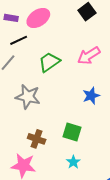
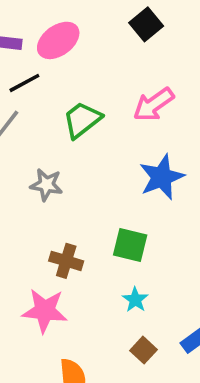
blue star: (91, 96) -> (162, 177), size x1.4
gray star: (28, 97) -> (46, 185), size x0.7

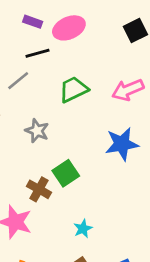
green square: (130, 245) -> (66, 173), moved, turned 30

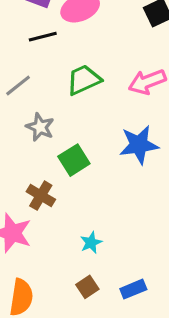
gray line: (18, 81) -> (18, 85), moved
green square: (66, 173) -> (74, 160), moved

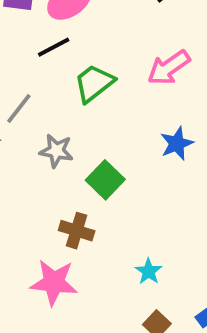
black line: (43, 37) -> (54, 47), moved
blue star: (139, 145) -> (177, 144), size x0.7

